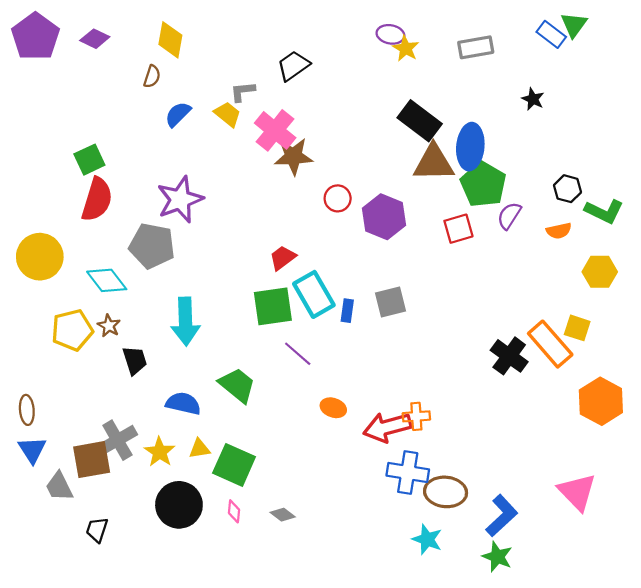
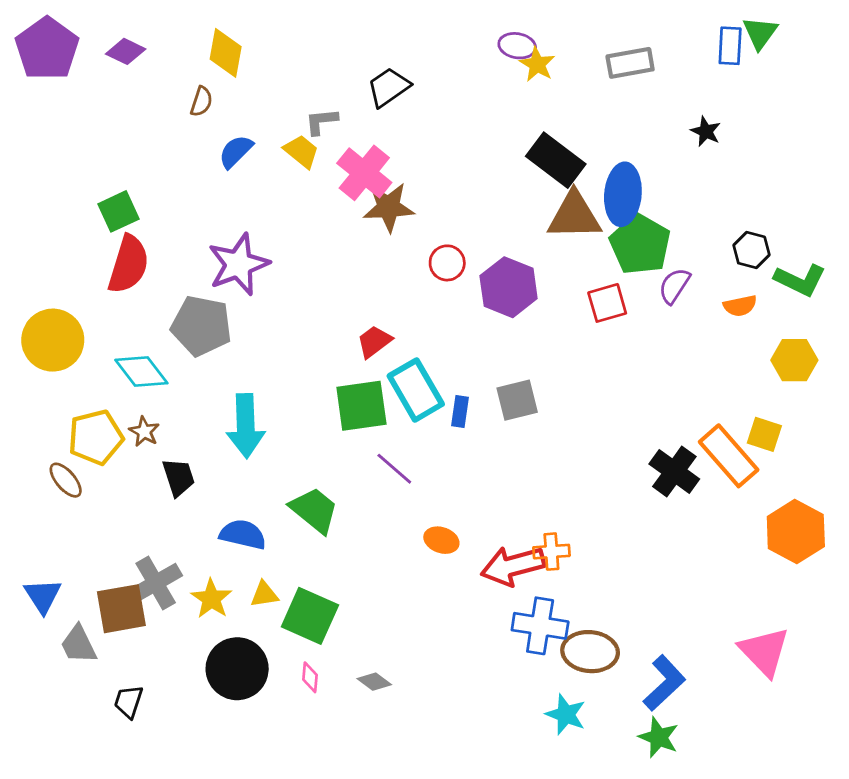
blue rectangle: (551, 34) -> (730, 46), turned 56
brown ellipse: (27, 410) -> (66, 480), moved, turned -36

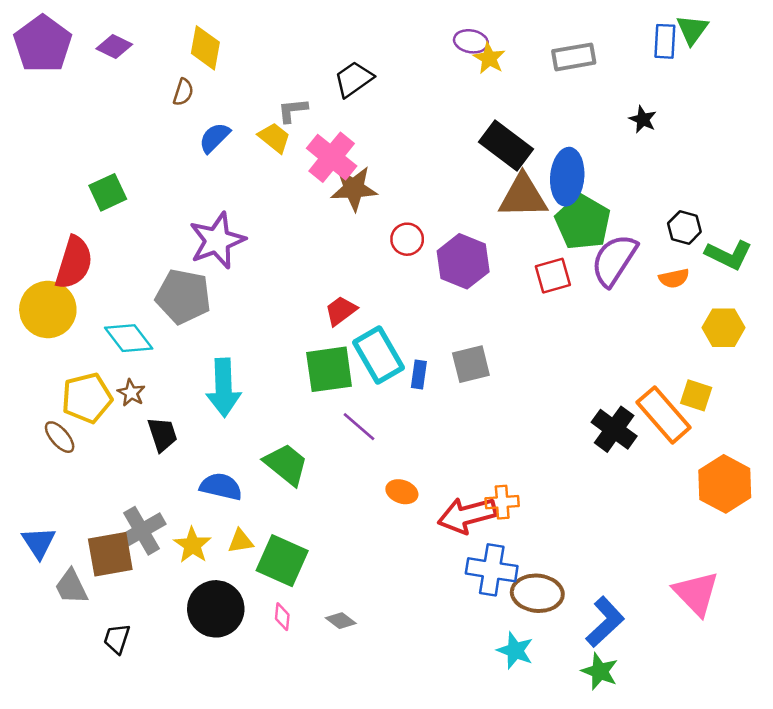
red semicircle: (129, 264) -> (74, 263), moved
purple semicircle: (674, 286) -> (614, 260), size x1.6

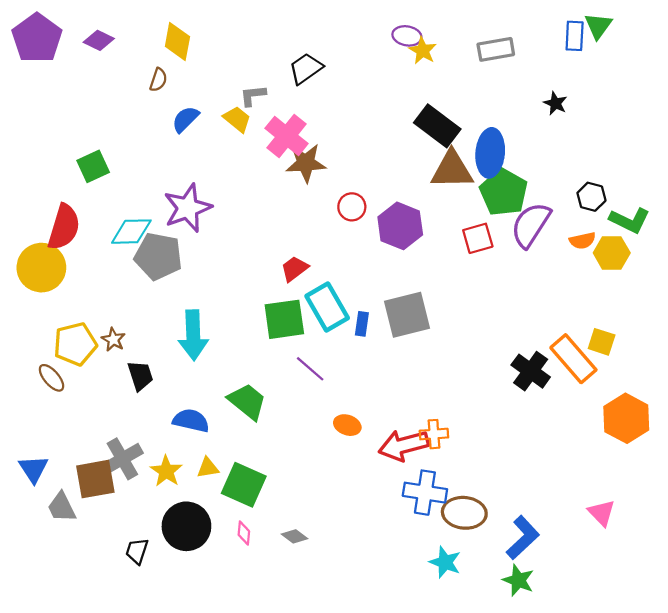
yellow hexagon: (723, 328) -> (612, 253), moved
cyan diamond: (129, 338) -> (131, 232), moved, turned -54
gray square: (471, 364) -> (407, 315), size x1.4
pink triangle: (696, 593) -> (602, 513), size x0.7
black trapezoid: (117, 639) -> (137, 551), moved

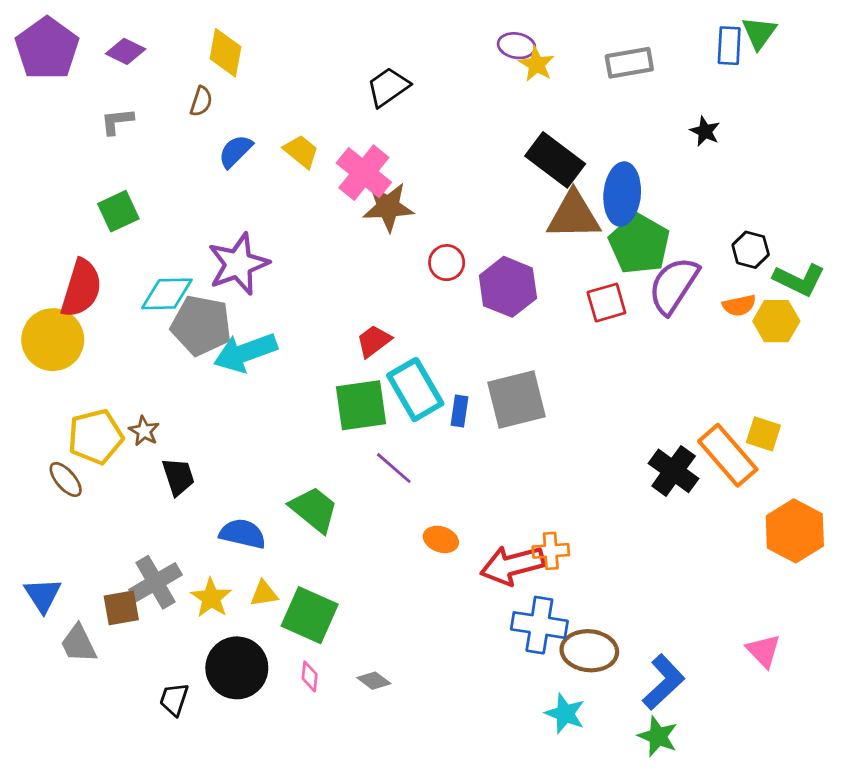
gray L-shape: (253, 95) -> (117, 121), moved
cyan arrow: (193, 335) -> (245, 352), moved, turned 72
brown square: (95, 479) -> (121, 608), size x0.7

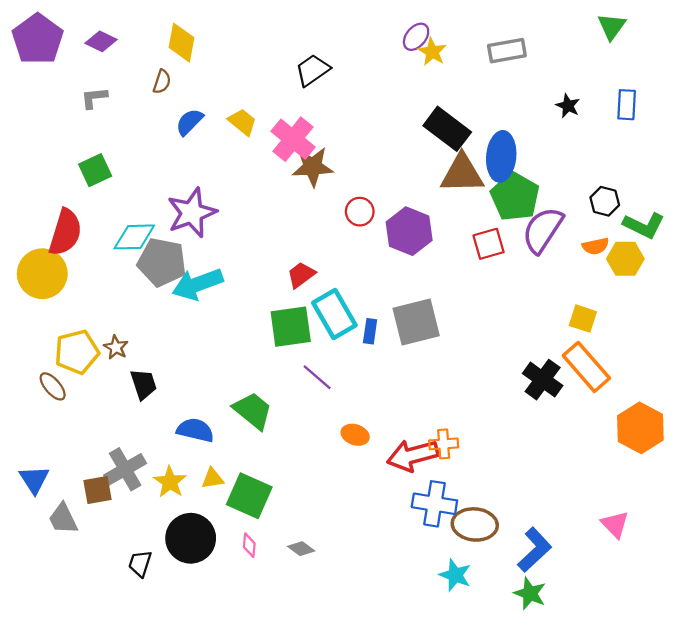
purple ellipse: (517, 46) -> (416, 37), turned -60
blue rectangle: (729, 46) -> (627, 105), moved
yellow square: (763, 434) -> (583, 319), moved

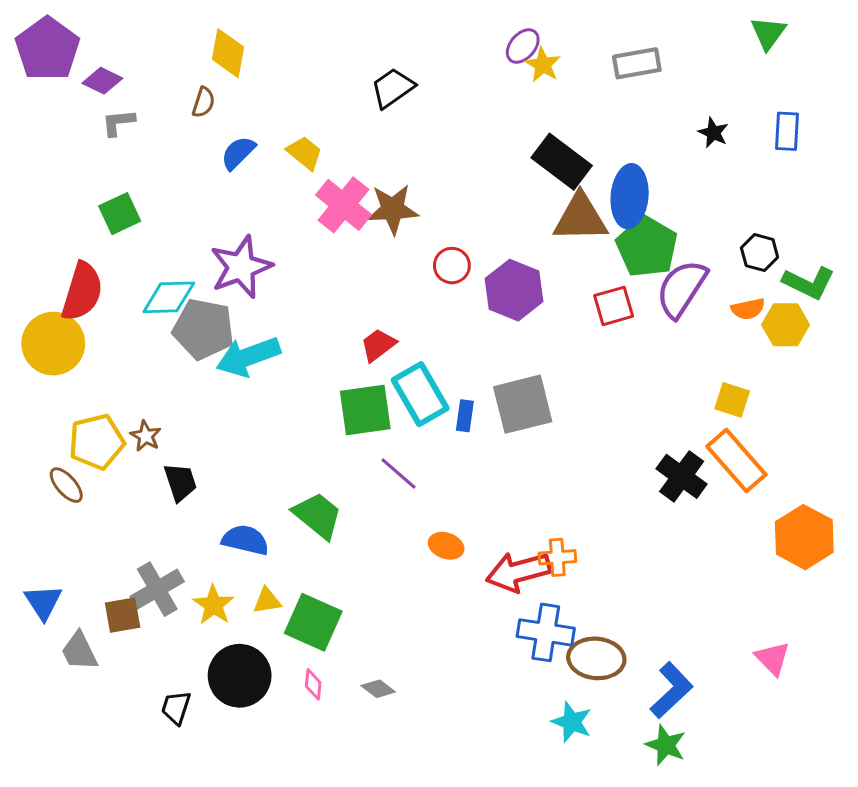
purple diamond: (101, 41) -> (102, 81), moved
pink cross: (293, 139) -> (344, 205), moved

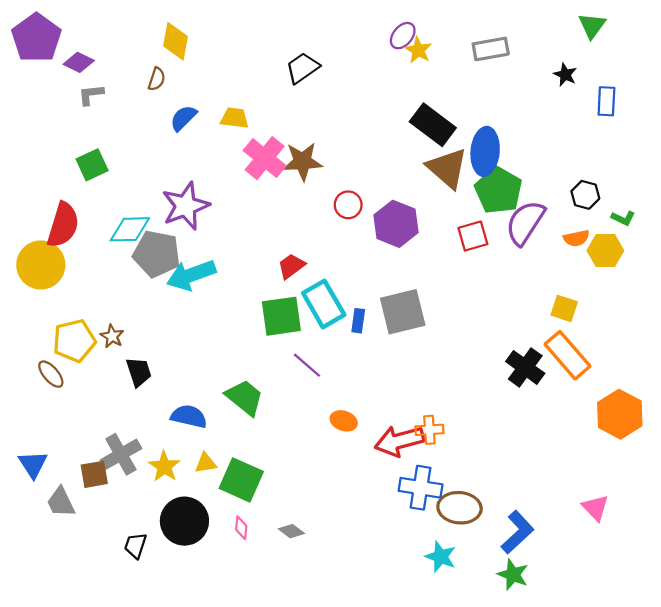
black star: (713, 133) -> (565, 75), moved
yellow trapezoid: (305, 153) -> (235, 118), turned -32
brown triangle: (580, 218) -> (447, 168), turned 42
green L-shape: (809, 283) -> (623, 218), size x0.6

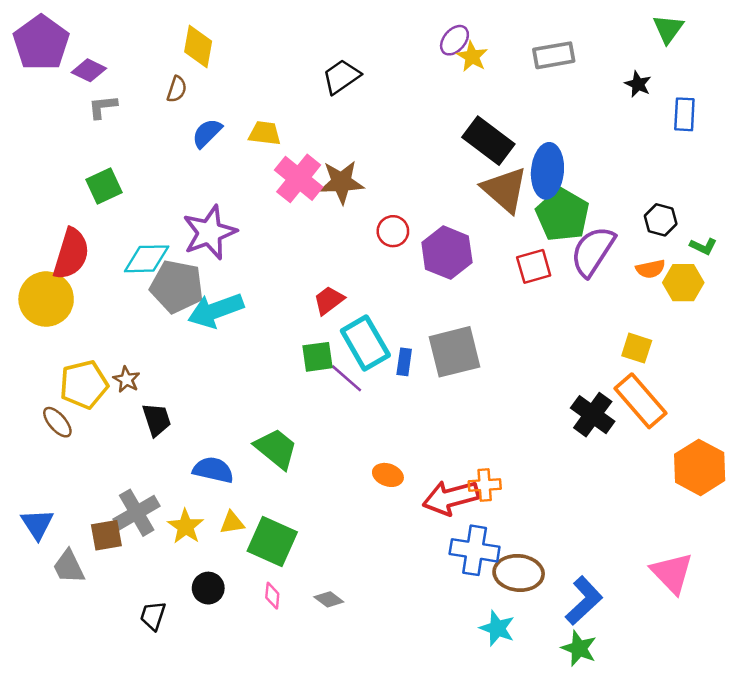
green square: (281, 316) -> (318, 357), size x0.7
purple line: (307, 365) -> (346, 378), moved
pink triangle: (595, 508) -> (672, 573), size x1.4
black circle: (184, 521) -> (208, 588), size x0.6

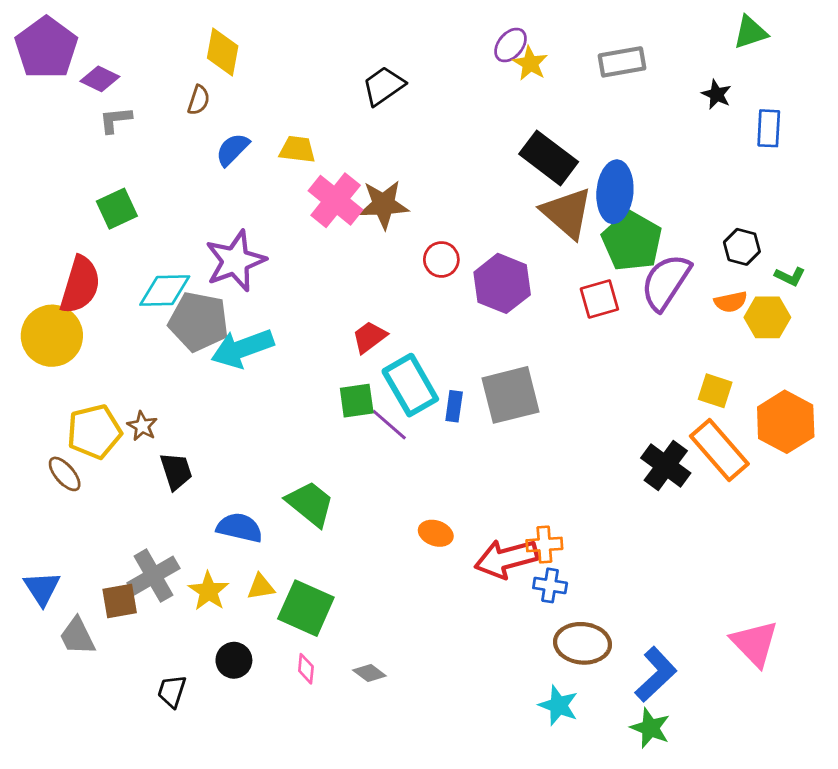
green triangle: (668, 29) -> (750, 32), turned 36
orange hexagon: (700, 467) -> (786, 422), moved
blue cross: (475, 550) -> (550, 585), moved, size x0.6

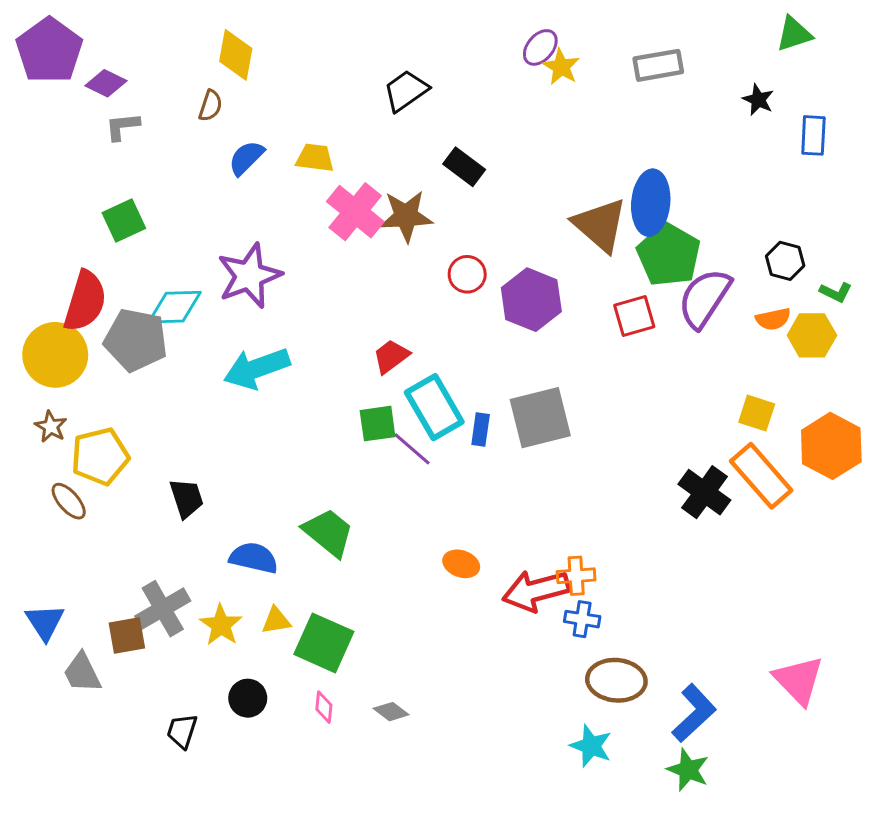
black rectangle: (549, 158) -> (464, 167), moved, size x0.7
gray pentagon: (199, 322) -> (136, 340), moved
brown star: (142, 426) -> (51, 427), moved

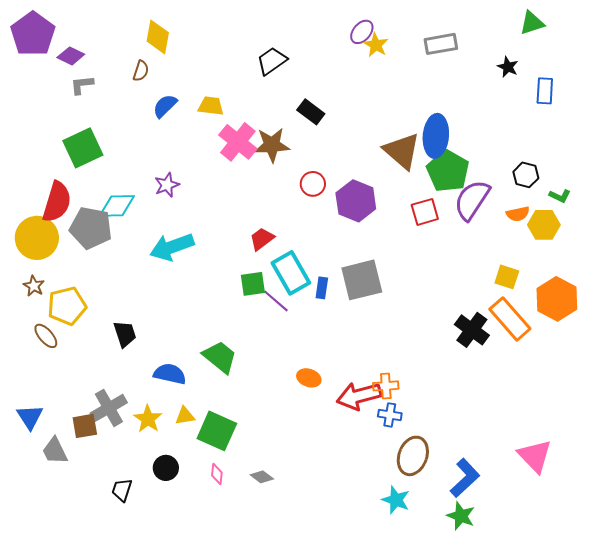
green square: (124, 221) -> (83, 148), size x1.4
purple star: (249, 276) -> (167, 185), size x0.6
brown ellipse: (616, 680) -> (413, 456), turned -75

